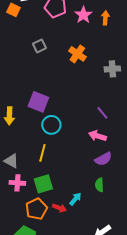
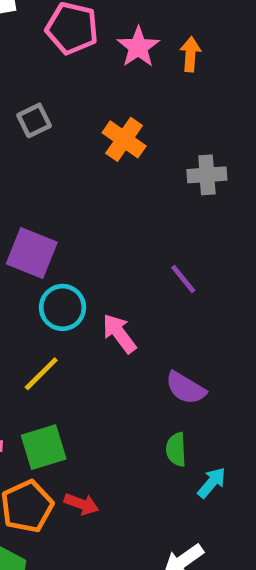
pink arrow: (97, 136) -> (119, 334), moved, turned 36
yellow line: (42, 153) -> (41, 374), turned 30
purple semicircle: (103, 159) -> (186, 388), turned 60
cyan arrow: (75, 199) -> (212, 483), moved

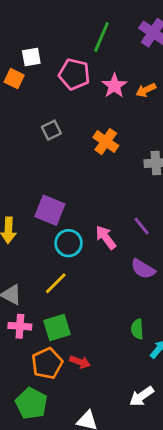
orange arrow: (190, 54) -> (146, 90), turned -120
pink arrow: (119, 334) -> (106, 237), moved
purple semicircle: (186, 388) -> (143, 269), moved

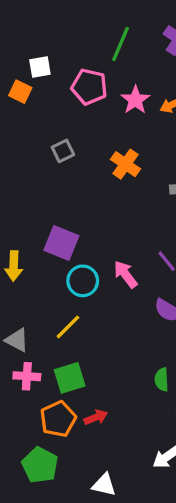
red arrow: (80, 362) -> (96, 417), turned -42

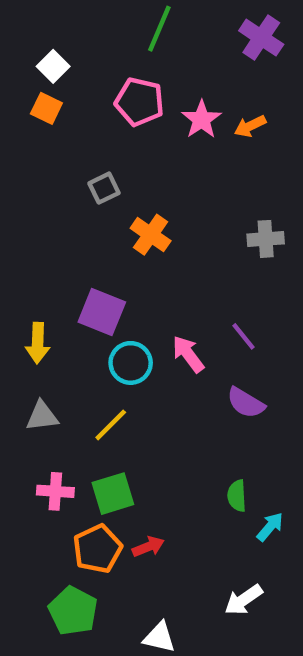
green line: (121, 44) -> (159, 29), moved
white square: (40, 67) -> (53, 66), moved, turned -35
orange cross: (125, 164) -> (151, 235), moved
gray triangle: (17, 340) -> (42, 416), moved, turned -35

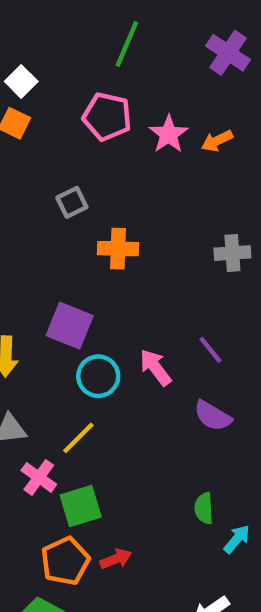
orange cross: (151, 235) -> (118, 249), turned -33
pink cross: (55, 491) -> (39, 477), moved, turned 32

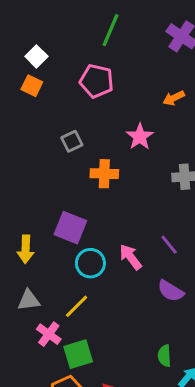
pink star: (169, 134) -> (140, 137), moved

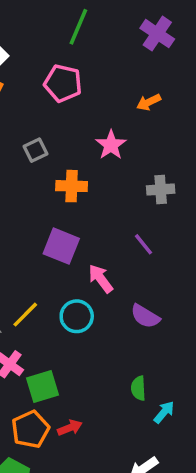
purple square: (70, 228) -> (61, 246), moved
purple line: (169, 245) -> (143, 244), moved
cyan circle: (90, 263) -> (77, 316), moved
yellow line: (77, 306) -> (25, 315), moved

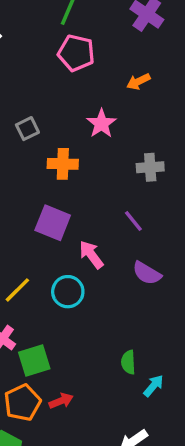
pink pentagon: (63, 83) -> (76, 53), moved
purple semicircle: (145, 316) -> (147, 273), moved

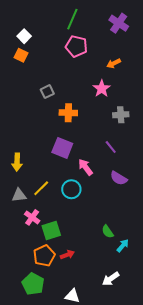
pink star: (101, 124) -> (102, 89), moved
green semicircle: (128, 362) -> (108, 232), turned -32

